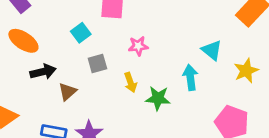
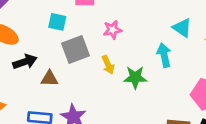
cyan square: (81, 33) -> (57, 22), turned -36
gray square: (97, 64) -> (75, 50), size x1.5
brown triangle: (67, 92) -> (49, 78), turned 48

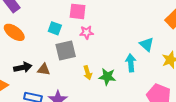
pink star: (112, 30) -> (87, 32), moved
black arrow: (25, 62) -> (23, 67), moved
yellow arrow: (108, 65) -> (88, 73), moved

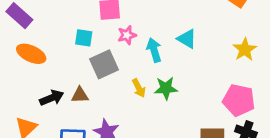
cyan triangle: (147, 44) -> (187, 39), moved
cyan arrow: (131, 63) -> (154, 50), moved

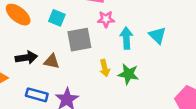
cyan square: (84, 38) -> (57, 18), moved

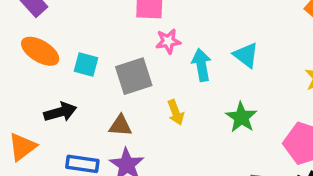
cyan square: (57, 18) -> (86, 65), moved
brown triangle: (52, 61) -> (120, 126), moved
green star: (128, 74) -> (241, 117), moved, turned 30

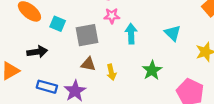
cyan triangle: (246, 55) -> (173, 33), moved
yellow arrow: (176, 112) -> (111, 72), moved
brown triangle: (120, 126) -> (88, 64), moved

